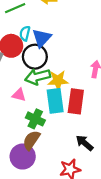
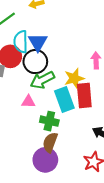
cyan semicircle: (25, 33) -> (21, 42), size x1.5
yellow star: (58, 80) -> (74, 78), moved

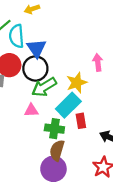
cyan semicircle: (21, 42) -> (17, 36), moved
red rectangle: (84, 96) -> (81, 121), moved, size x0.6
cyan rectangle: (64, 99) -> (68, 105), turned 70

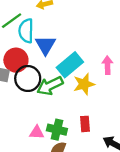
black circle: (35, 68) -> (28, 79), moved
cyan rectangle: (68, 105) -> (70, 65), moved
pink triangle: (31, 110) -> (37, 132), moved

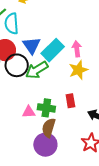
blue triangle: (45, 45) -> (32, 46), moved
pink arrow: (107, 65) -> (77, 49), moved
yellow star: (84, 84) -> (78, 70), moved

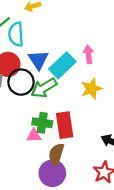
pink arrow: (77, 49) -> (88, 54), moved
red rectangle: (70, 101) -> (65, 125), moved, size x1.6
green cross: (46, 108) -> (42, 123), moved

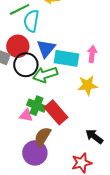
cyan rectangle: (62, 65) -> (66, 58), turned 40
red rectangle: (65, 125) -> (56, 112), turned -45

